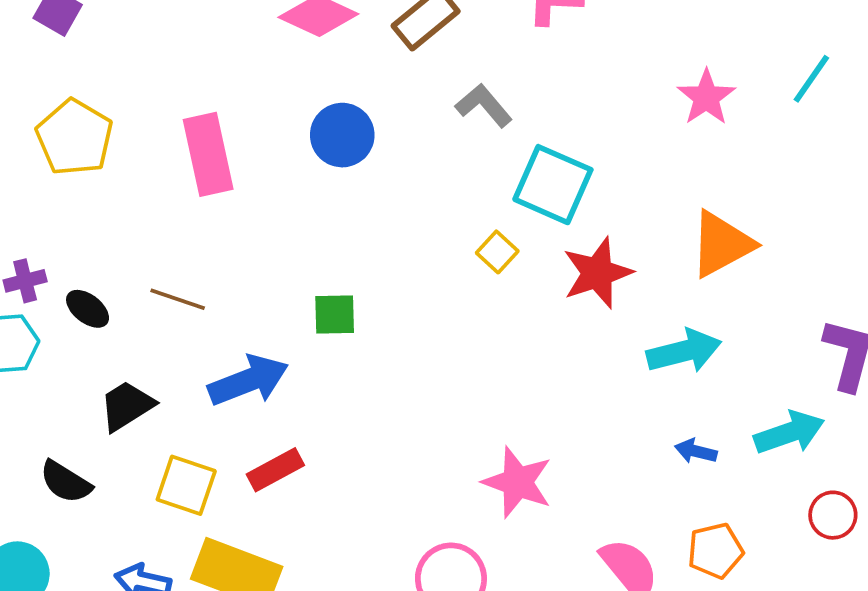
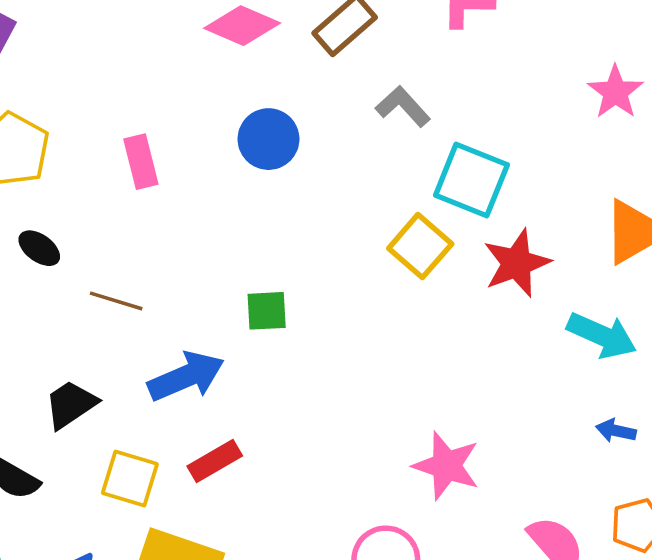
pink rectangle: (208, 154) -> (141, 162), size x0.7
yellow square: (497, 252) -> (420, 246), size x1.6
black ellipse: (88, 309) -> (39, 248), moved
cyan arrow: (684, 351) -> (602, 335), turned 40

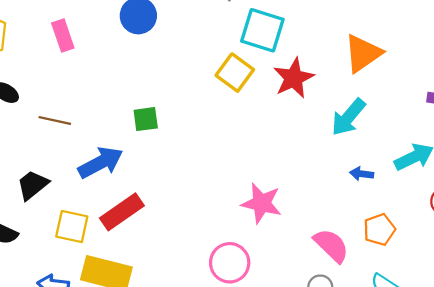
cyan arrow: (602, 335) -> (348, 117), turned 111
red rectangle: (215, 461) -> (122, 212), size x1.4

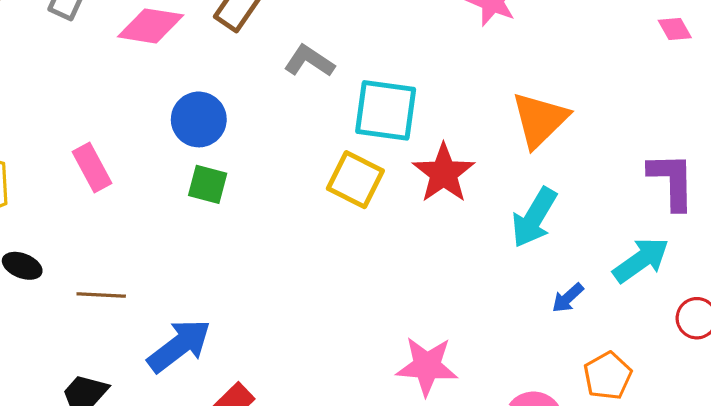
green square: (146, 119) -> (208, 184), moved, turned 32
blue arrow: (362, 174) -> (568, 298), turned -40

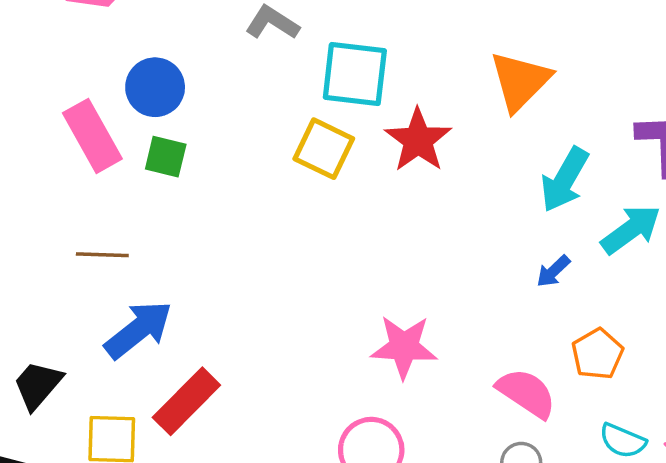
pink rectangle: (92, 167) -> (92, 136), moved, size x1.4
cyan arrow: (534, 218) -> (565, 180), moved
brown line: (101, 295) -> (102, 255), moved

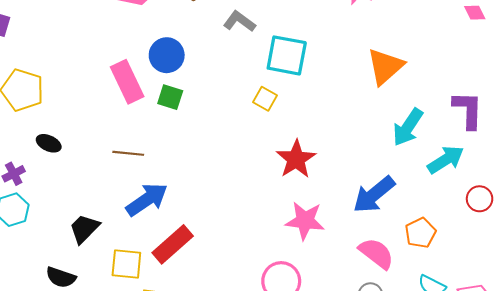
red star: (418, 140) -> (296, 159), moved
yellow square: (324, 149) -> (265, 99), size x0.7
blue arrow: (553, 271) -> (374, 195), moved, size x2.0

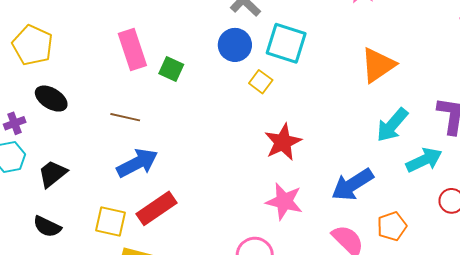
blue circle: (167, 55) -> (235, 45), moved
black ellipse: (49, 143) -> (51, 99), size x1.4
black trapezoid: (84, 229) -> (52, 174), moved

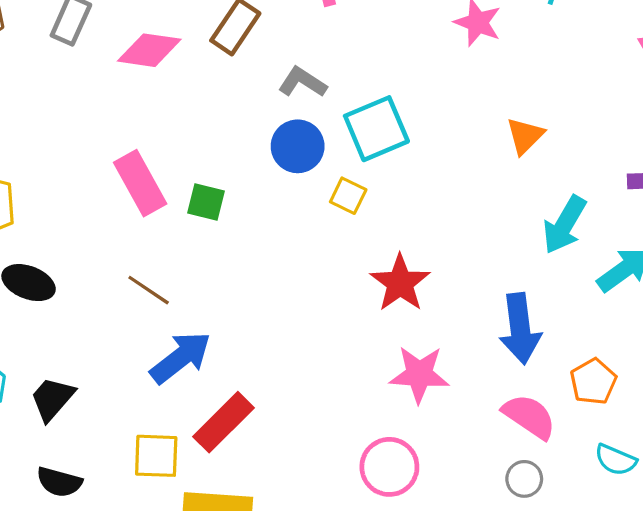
cyan square: (286, 43) -> (376, 129), turned -30
orange triangle: (378, 65) -> (525, 136), size x0.7
brown line: (125, 117) -> (149, 290), turned 32
blue arrow: (352, 185) -> (520, 329), turned -54

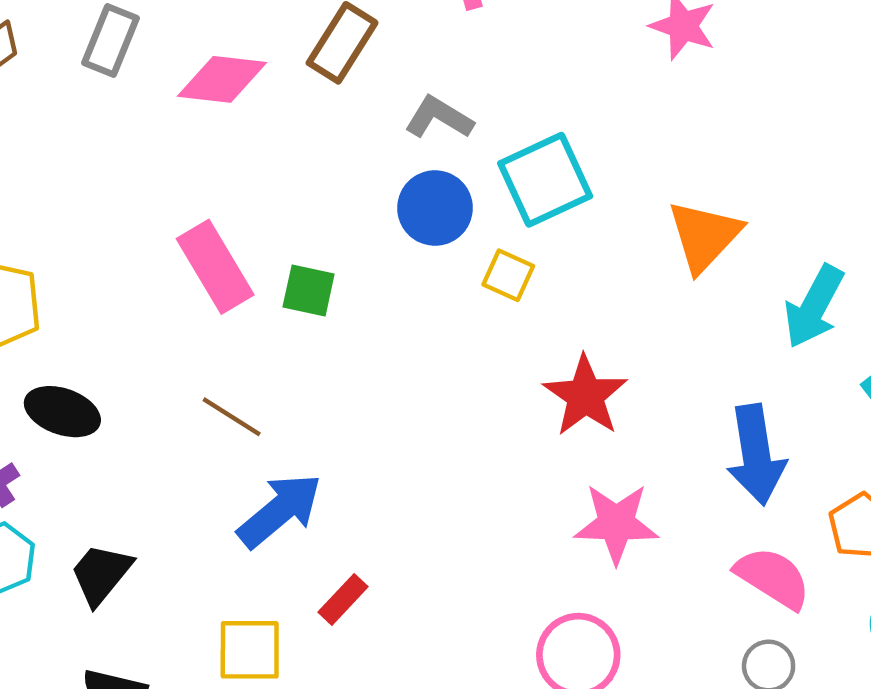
orange triangle: (525, 136) -> (704, 236), moved, size x1.4
red rectangle: (224, 422) -> (343, 599), size x0.6

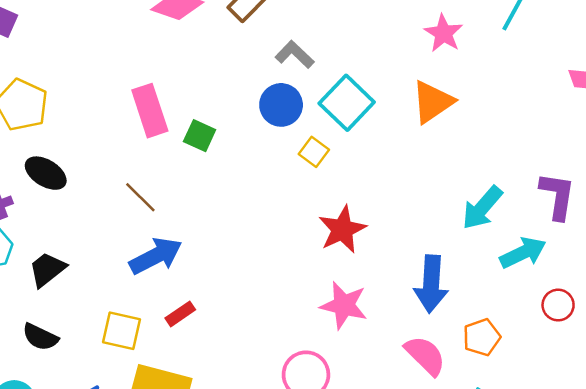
cyan square: (545, 180) -> (347, 103), turned -34
orange triangle: (704, 236) -> (433, 102), moved

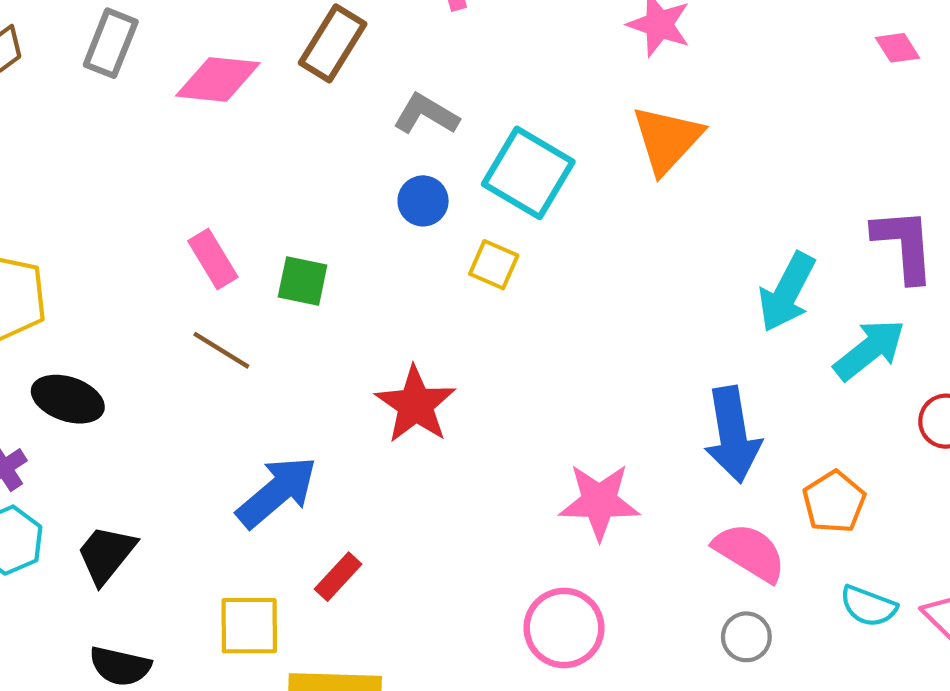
blue circle: (281, 105) -> (423, 201), size x0.7
pink rectangle: (150, 111) -> (213, 259), size x0.7
brown line: (140, 197) -> (221, 350), moved
red star: (342, 229) -> (415, 405), moved

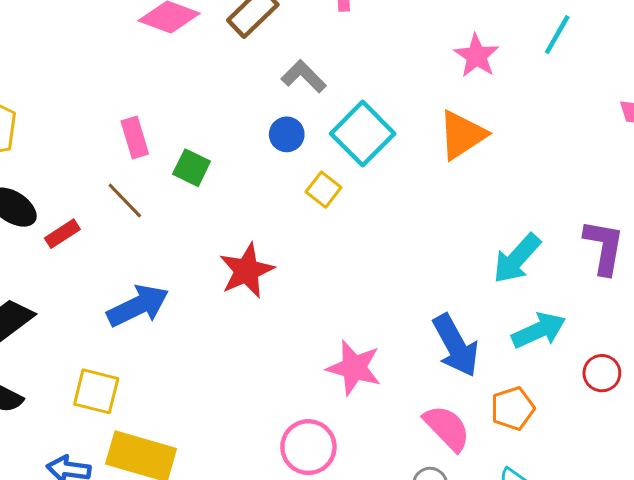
cyan arrow: (869, 350) -> (539, 330), moved
blue arrow: (733, 435) -> (456, 345), turned -34
red rectangle: (338, 577) -> (62, 234), moved

